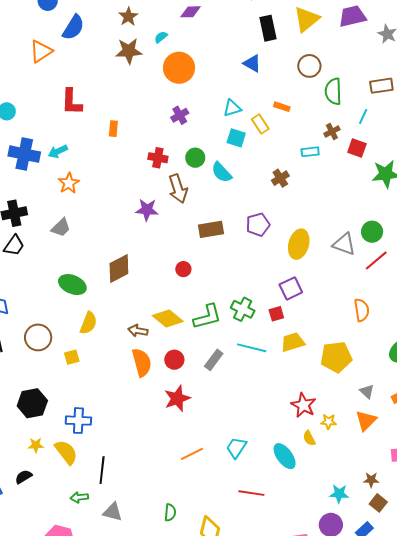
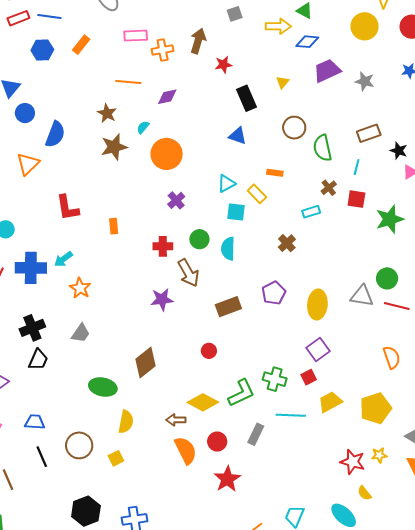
yellow triangle: (307, 19) -> (283, 82), size x0.5
cyan semicircle: (222, 172) -> (228, 249), turned 55
red line: (376, 261) -> (397, 306), turned 65
yellow star: (329, 422) -> (379, 455), moved

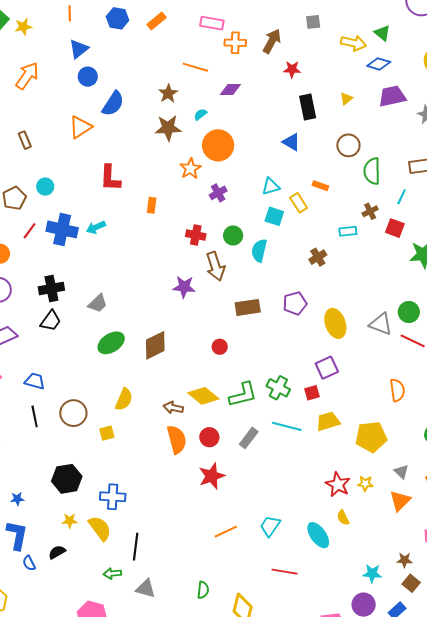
orange star: (80, 288) -> (190, 169), moved
yellow ellipse: (317, 305) -> (335, 323), turned -36
green ellipse: (103, 387) -> (111, 343), moved, turned -56

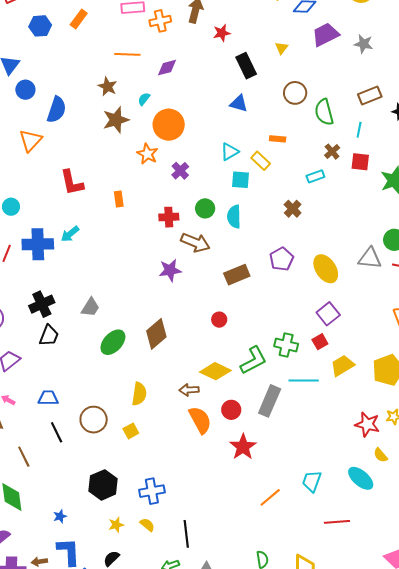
brown arrow: (215, 266) -> (195, 243), turned -36
gray rectangle: (249, 438) -> (270, 401), size x1.4
yellow semicircle: (100, 528) -> (147, 525), size x0.6

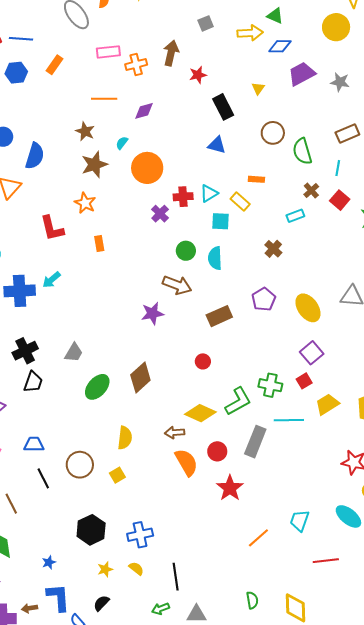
orange star: (147, 154) -> (85, 203), moved
red square: (360, 162) -> (340, 200), turned 36
red cross: (169, 217) -> (183, 197), moved

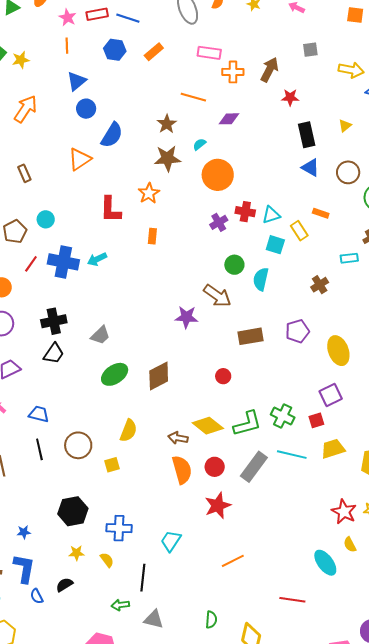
blue triangle: (217, 145) -> (310, 168), moved
cyan trapezoid: (300, 521) -> (171, 541), moved

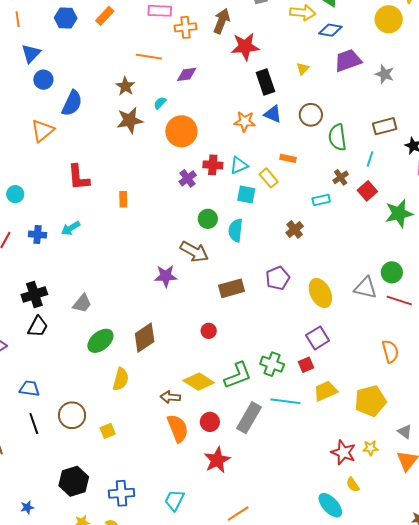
red star: (290, 97) -> (245, 47), size x1.6
orange star: (149, 193) -> (245, 122), moved, turned -30
blue cross: (63, 262) -> (37, 235), size x0.6
yellow semicircle: (129, 431) -> (121, 379), moved

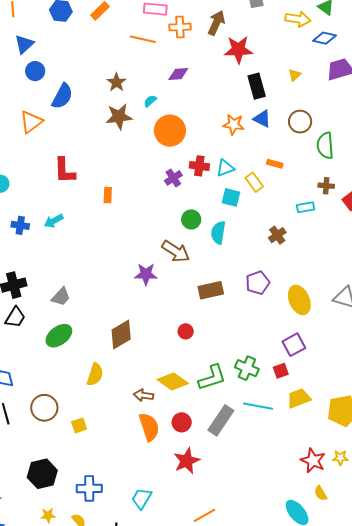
orange line: (149, 57) -> (143, 39), moved
brown cross: (341, 177) -> (326, 186), turned 35
green ellipse: (100, 341) -> (59, 336), moved

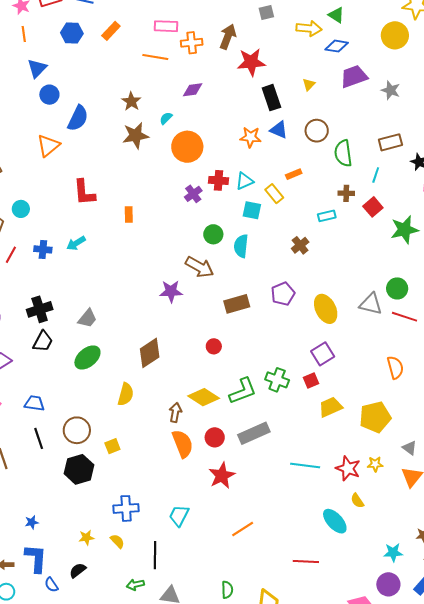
orange rectangle: (275, 164) -> (294, 174), turned -35
brown arrow: (144, 395) -> (175, 412), turned 96
cyan line: (258, 406) -> (305, 465), moved
gray rectangle: (221, 420) -> (254, 433), turned 36
black hexagon: (42, 474) -> (79, 469), moved

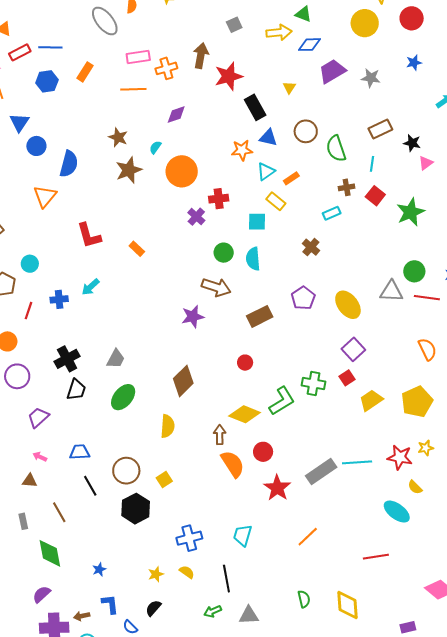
cyan triangle: (245, 181) -> (266, 171), moved
orange rectangle: (129, 214) -> (137, 249), turned -35
gray rectangle: (254, 433) -> (321, 471), moved
blue L-shape: (36, 558) -> (110, 604), size x0.7

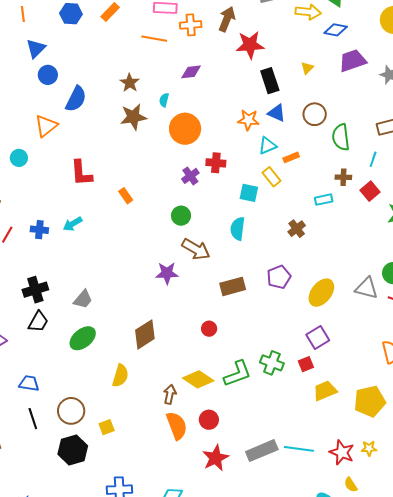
cyan semicircle: (155, 147) -> (164, 100), turned -32
green circle: (224, 253) -> (181, 216), moved
cyan circle: (30, 264) -> (19, 158), moved
yellow ellipse: (348, 305) -> (321, 293), turned 64

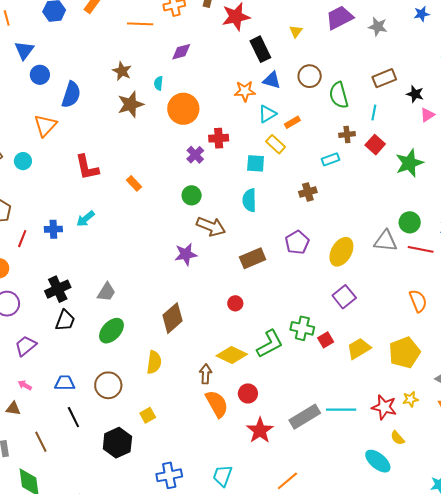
brown cross: (297, 229) -> (308, 192), turned 30
red square: (306, 364) -> (326, 340), moved
brown circle: (71, 411) -> (108, 385), moved

